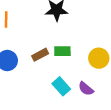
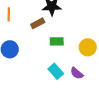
brown rectangle: (40, 55) -> (38, 23), moved

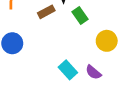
green rectangle: (57, 41) -> (80, 15), moved, turned 56

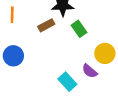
purple semicircle: (93, 72) -> (90, 71), moved

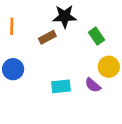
green rectangle: (79, 29) -> (97, 36), moved
cyan rectangle: (67, 82) -> (61, 86), moved, turned -54

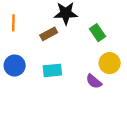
cyan rectangle: (61, 86) -> (52, 70), moved

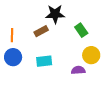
orange line: (13, 23) -> (12, 35), moved
purple semicircle: (94, 81) -> (78, 70), turned 136

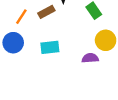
orange line: (12, 35) -> (21, 17), moved, turned 32

